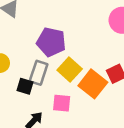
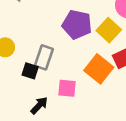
purple pentagon: (51, 42) -> (77, 25), moved
yellow square: (70, 69) -> (109, 30), moved

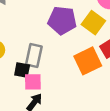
orange square: (99, 69) -> (88, 61), turned 32
pink square: (67, 88) -> (33, 82), moved

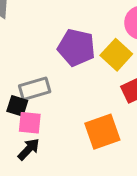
gray rectangle: (34, 56) -> (35, 89), turned 55
orange square: (88, 61) -> (102, 132), moved

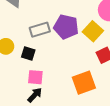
gray rectangle: (35, 89) -> (40, 30), moved
black square: (17, 106) -> (28, 54), moved

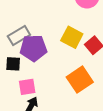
purple pentagon: (66, 27) -> (34, 48), moved
yellow square: (93, 31) -> (72, 37), moved

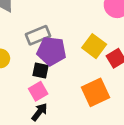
black square: (13, 64) -> (41, 71), moved
pink square: (27, 87) -> (38, 91), turned -30

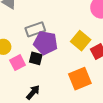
pink square: (38, 91) -> (18, 63), moved

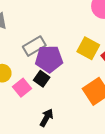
black square: (36, 58) -> (42, 79), turned 32

